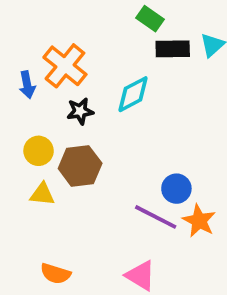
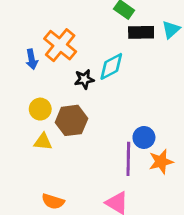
black star: (80, 111) -> (84, 79), moved
purple line: (156, 217) -> (128, 159), turned 64
orange star: (199, 221) -> (161, 162), turned 30

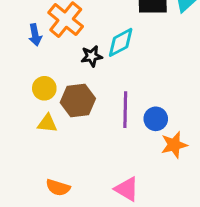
purple line: (128, 159) -> (125, 110), moved

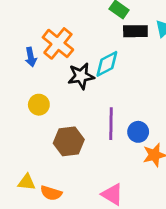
black star: (92, 56) -> (81, 76), size x1.4
brown hexagon: (78, 100) -> (69, 141), moved
yellow triangle: (47, 123) -> (27, 182), moved

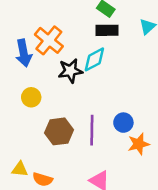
black rectangle: (135, 31) -> (107, 30), moved
blue arrow: (31, 57) -> (24, 53), size x1.5
purple line: (111, 124) -> (92, 130), moved

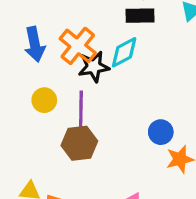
orange cross: (49, 40) -> (78, 46), moved
purple line: (92, 130) -> (81, 110), moved

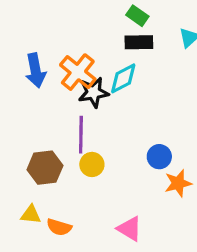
yellow circle: (44, 100) -> (92, 164), moved
brown hexagon: (79, 143) -> (45, 168), moved

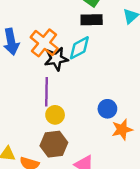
brown hexagon: (45, 168) -> (54, 144), moved

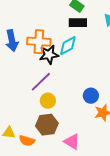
orange cross: (44, 43) -> (39, 42), turned -35
purple line: (46, 92) -> (41, 82), turned 45

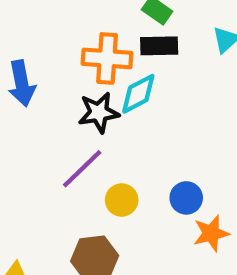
orange cross: (39, 42) -> (107, 58), moved
yellow circle: (48, 101) -> (122, 200), moved

